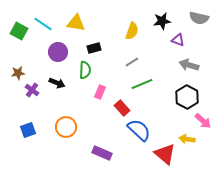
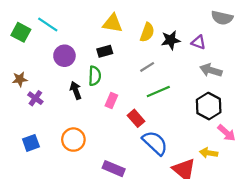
black star: (162, 21) -> (171, 40), moved
yellow triangle: (76, 23) -> (113, 23), moved
black arrow: (57, 83) -> (76, 90), moved, turned -133

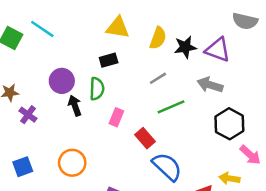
purple triangle: (199, 42) -> (218, 50), size x1.5
purple circle: (64, 56) -> (62, 81), moved
gray arrow: (211, 70) -> (210, 85), moved

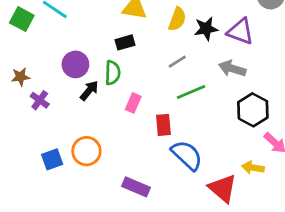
black arrow: (75, 106) -> (89, 91), turned 60
red rectangle: (145, 138) -> (163, 125), turned 36
blue square: (23, 167) -> (52, 159), moved

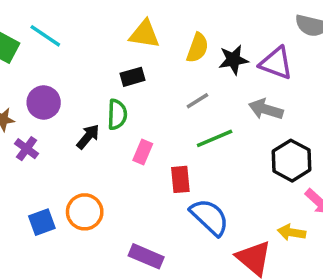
purple circle: (75, 64) -> (44, 102), moved

